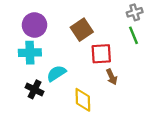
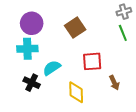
red square: (101, 54) -> (92, 61), moved
brown arrow: (112, 77) -> (114, 83), moved

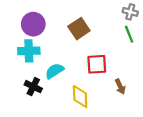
gray cross: (124, 12) -> (130, 12), turned 32

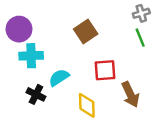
gray cross: (130, 12) -> (141, 13), turned -32
purple circle: (33, 24) -> (19, 29), moved
brown arrow: (120, 87) -> (130, 94), size x1.5

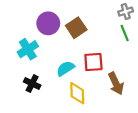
purple circle: (19, 29) -> (48, 23), moved
cyan cross: (31, 56) -> (28, 49), turned -30
cyan semicircle: (59, 78) -> (65, 68), moved

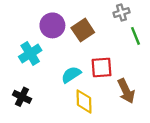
gray cross: (126, 12) -> (121, 13), moved
black cross: (32, 84) -> (22, 97), moved

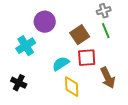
brown square: (83, 30) -> (80, 35), moved
green line: (136, 36) -> (106, 31), moved

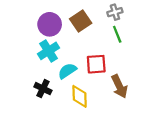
brown square: (80, 35) -> (81, 21), moved
cyan cross: (26, 46) -> (48, 51), moved
black cross: (19, 83) -> (43, 89), moved

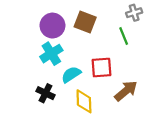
gray cross: (115, 12) -> (134, 13), moved
brown square: (81, 21) -> (85, 22), turned -35
brown arrow: (119, 86) -> (126, 91), turned -105

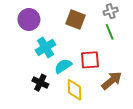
gray cross: (134, 13) -> (111, 11), moved
purple circle: (52, 26) -> (29, 20), moved

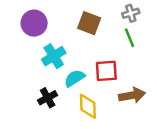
brown arrow: (112, 81) -> (132, 95), turned 30
black cross: (40, 83) -> (48, 98), turned 35

